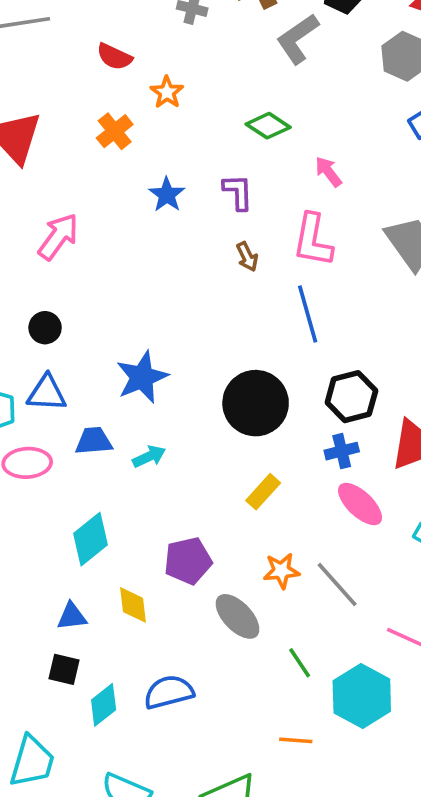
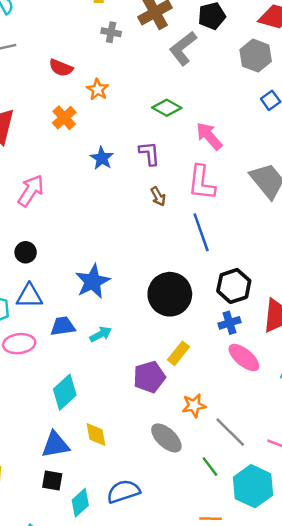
pink arrow: (328, 172) -> (209, 136), size x1.4
purple pentagon: (188, 561) -> (149, 377), moved
gray line: (337, 584) -> (230, 432), moved
blue triangle: (72, 616) -> (55, 445), size x1.4

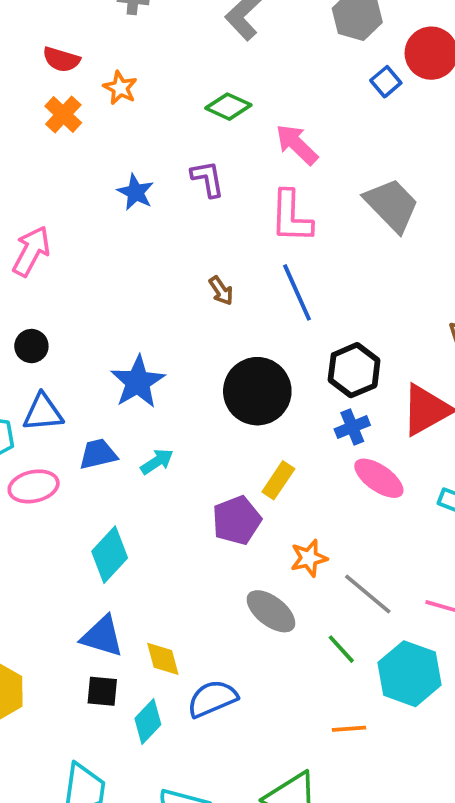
orange cross: (64, 118) -> (63, 114), moved
brown arrow: (158, 196) -> (221, 291), moved
yellow diamond: (96, 434) -> (163, 659), moved
blue triangle: (55, 445) -> (102, 636), turned 32

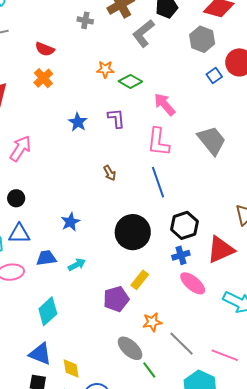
orange star: (120, 88) -> (105, 69), moved, turned -30
brown arrow: (221, 291) -> (110, 173), moved
blue star: (138, 382) -> (70, 222), size x0.7
green line: (341, 649) -> (149, 370), moved

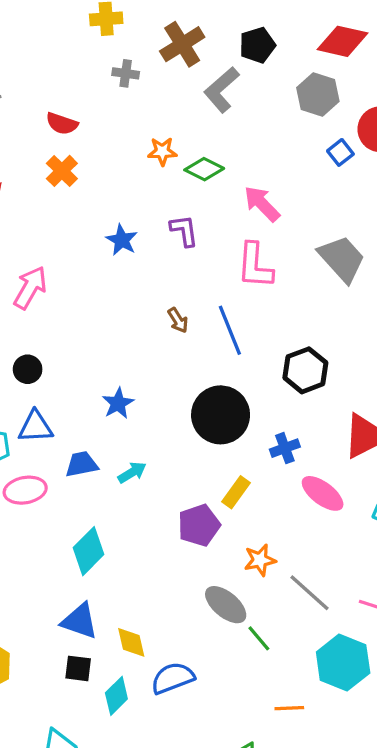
blue line: (158, 182) -> (230, 330), moved
black hexagon: (184, 225) -> (305, 370), moved
blue cross: (181, 255) -> (285, 448), moved

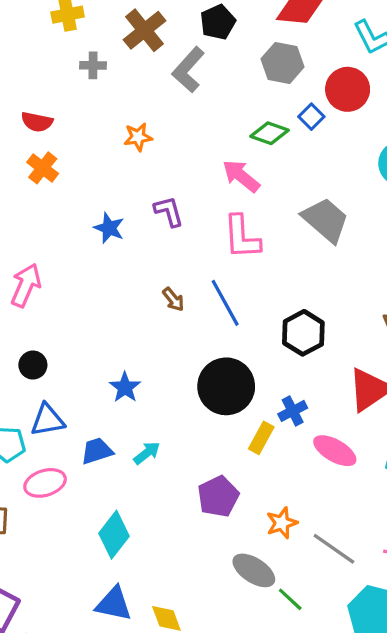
green diamond: (204, 169) -> (269, 133), moved
yellow rectangle: (236, 492) -> (261, 438), moved

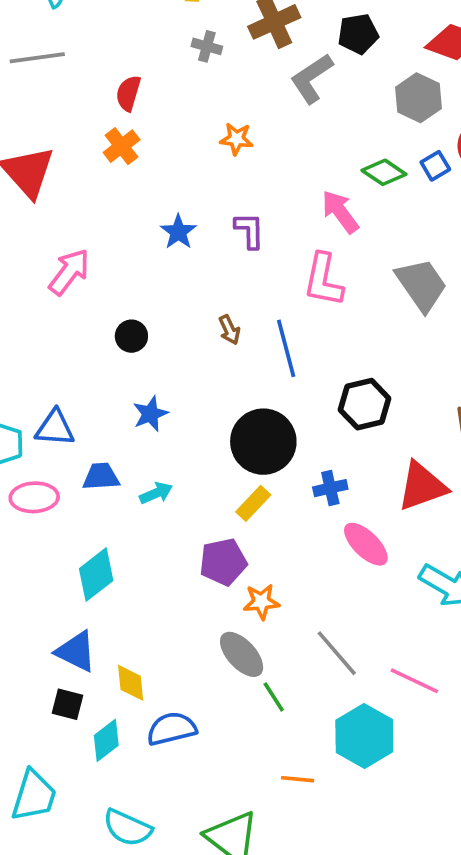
red semicircle: (37, 122) -> (128, 93), turned 80
black circle: (33, 365) -> (131, 336), moved
yellow rectangle: (261, 438) -> (253, 503), moved
orange star: (282, 523) -> (261, 602), moved

